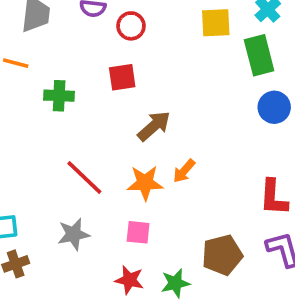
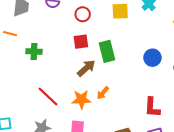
red circle: (131, 26) -> (83, 14), moved
green rectangle: (259, 55) -> (107, 51), moved
red square: (122, 77) -> (81, 42), moved

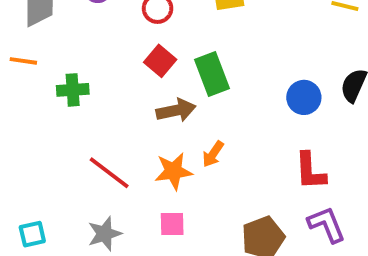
red square: (81, 42) -> (160, 61), turned -35
blue circle: (152, 58) -> (304, 97), moved
brown arrow: (86, 68) -> (176, 110), turned 36

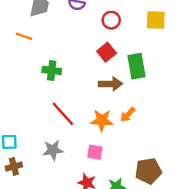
green cross: (73, 90) -> (52, 70), moved

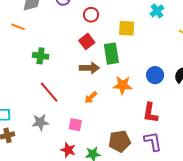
yellow square: (156, 20) -> (127, 28), moved
orange arrow: (128, 115) -> (91, 97), moved
orange star: (102, 120) -> (123, 85), moved

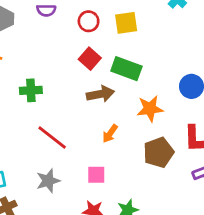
yellow square: (127, 28) -> (126, 23), moved
green rectangle: (111, 54) -> (126, 69), turned -50
brown pentagon: (120, 141) -> (159, 152), moved

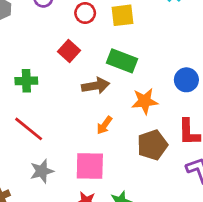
red square: (90, 59) -> (69, 51), moved
red line: (52, 137) -> (29, 129), moved
pink square: (96, 175) -> (90, 166), size x1.6

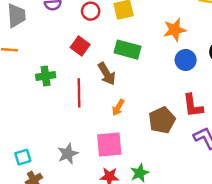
brown arrow: (96, 86) -> (107, 74), turned 75
orange star: (145, 101) -> (175, 30), moved
red line: (29, 129) -> (79, 93), moved, turned 56

